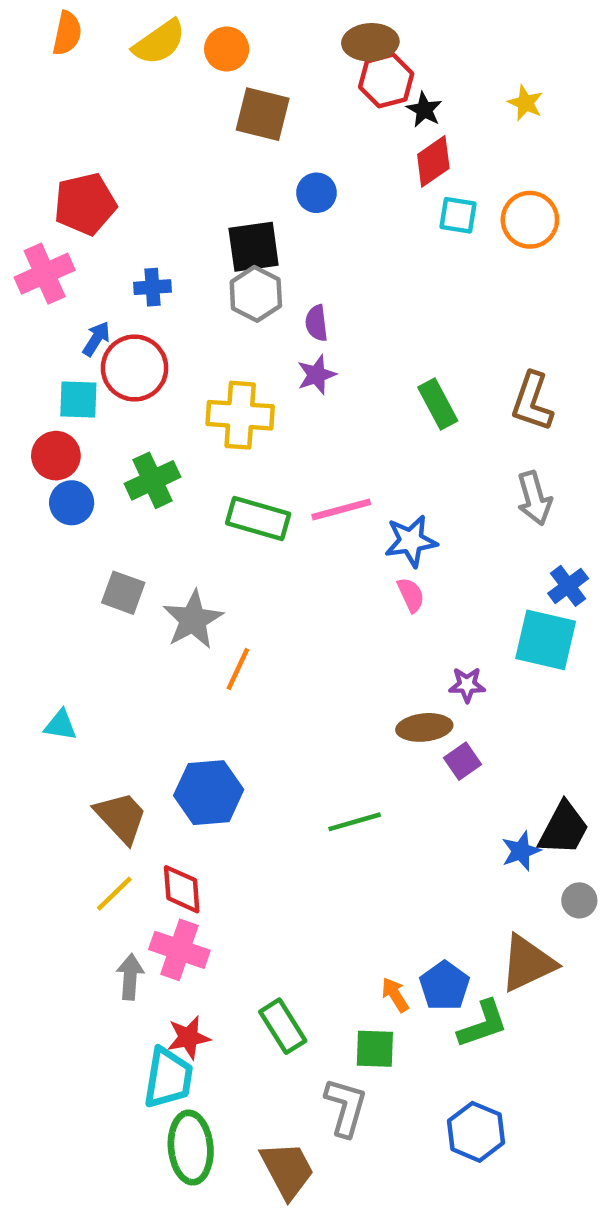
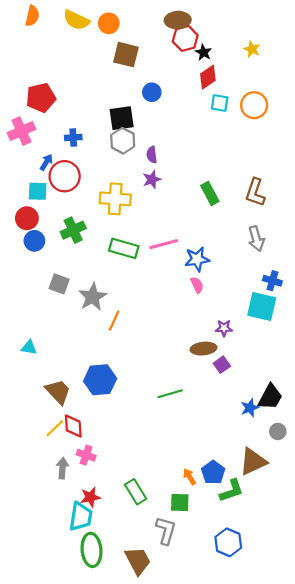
yellow semicircle: (159, 42) -> (76, 20), turned 60
blue cross: (568, 586) -> (272, 281), turned -36
red diamond: (182, 889) -> (73, 426), moved
pink cross: (179, 950) -> (86, 455), size x0.7

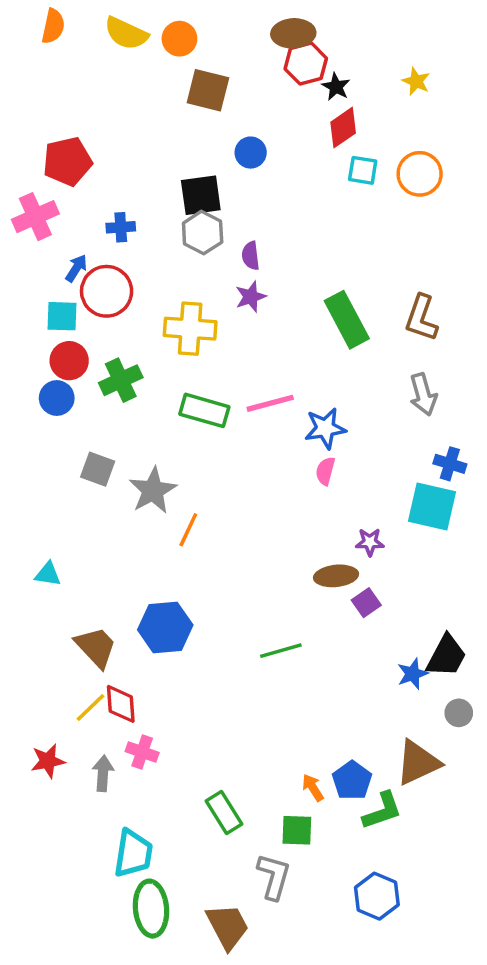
green rectangle: (210, 193) -> (347, 320), size x1.4
red circle: (27, 218) -> (69, 361), moved
pink semicircle: (197, 285) -> (325, 471), turned -140
red star: (90, 497) -> (48, 761), moved

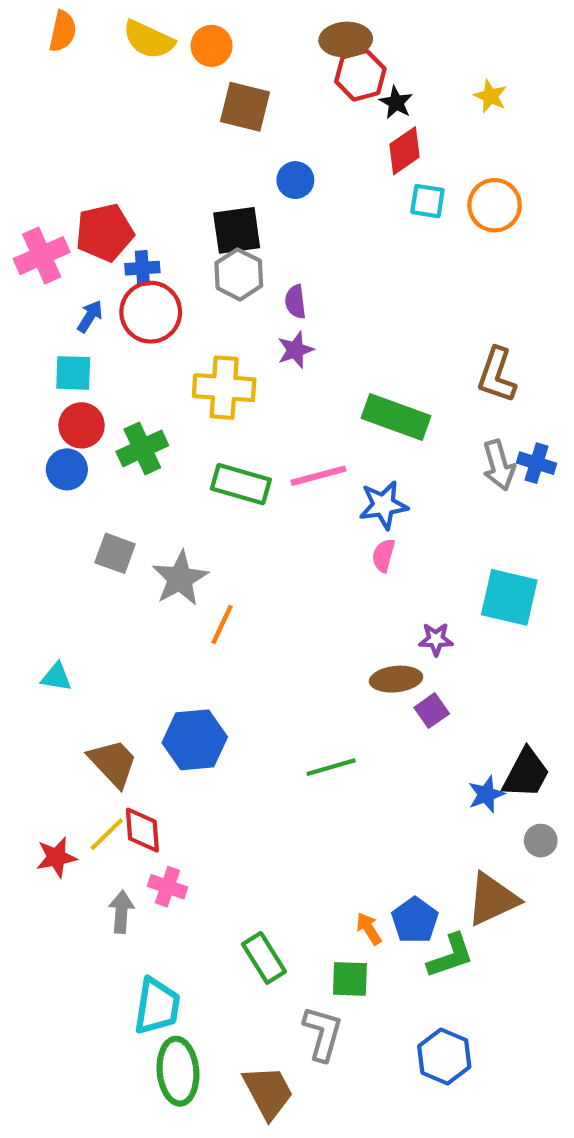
red pentagon: (67, 161) -> (105, 232), moved
red circle: (107, 291) -> (151, 312), moved
green rectangle: (347, 320) -> (396, 417), moved, turned -42
blue cross: (450, 464) -> (537, 463), moved
red star: (48, 761) -> (56, 857), moved

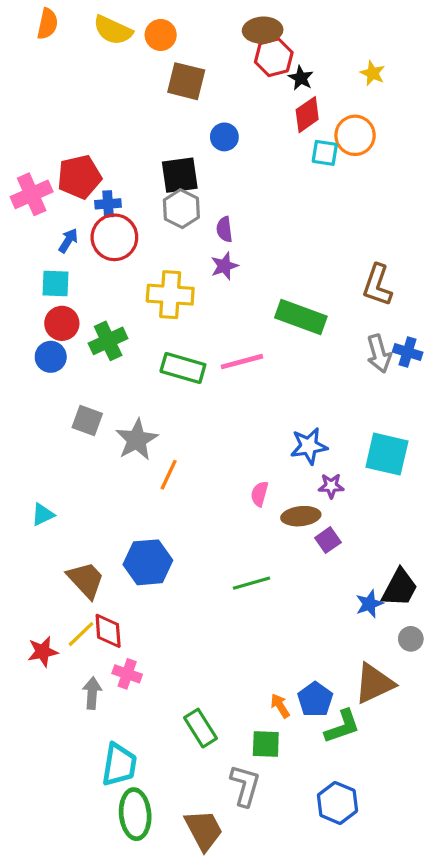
orange circle: (495, 205) -> (355, 135), moved
blue star: (383, 505) -> (309, 446), moved
pink semicircle: (383, 555) -> (259, 494), moved
cyan triangle: (56, 677) -> (43, 515), turned -35

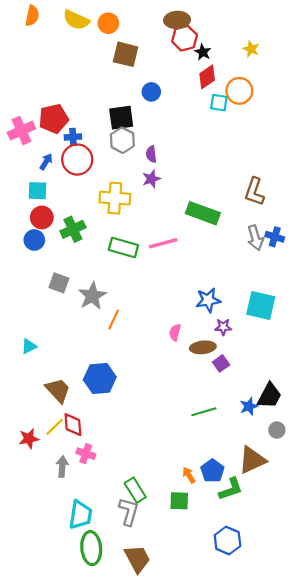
green line: (251, 583) -> (204, 412), moved
gray L-shape: (245, 785) -> (129, 512), moved

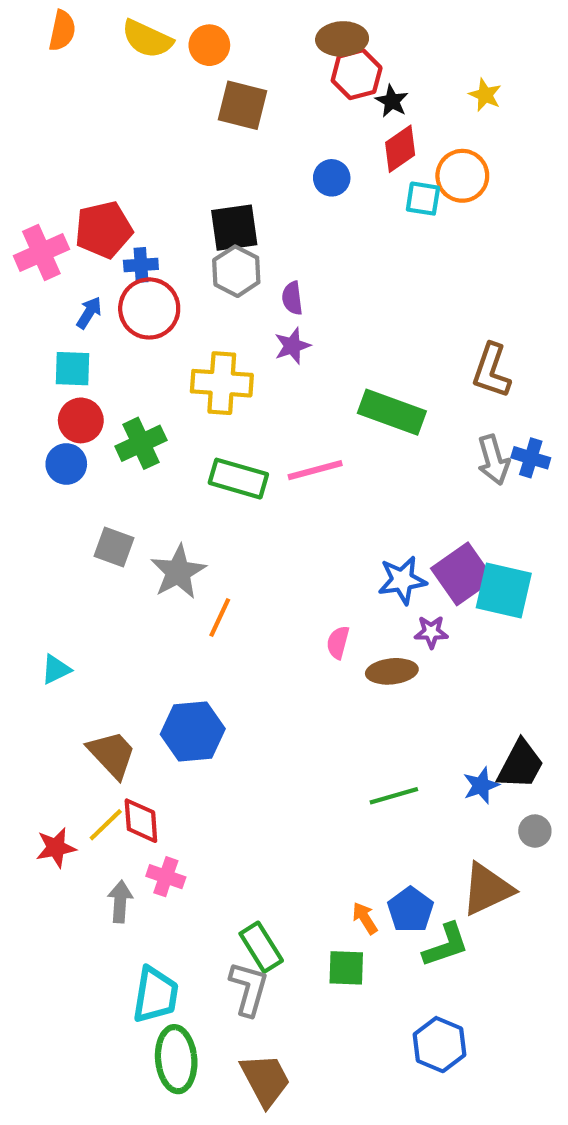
blue circle: (151, 92) -> (332, 178), moved
purple square: (221, 363) -> (462, 574), moved, size x1.8

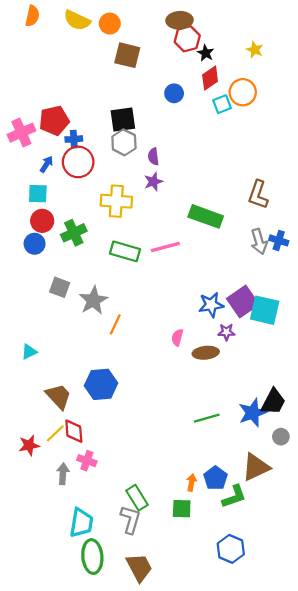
cyan square: (423, 199) -> (222, 104), turned -30
blue star: (481, 785) -> (253, 413), size x1.5
orange arrow: (365, 918) -> (192, 482), turned 42

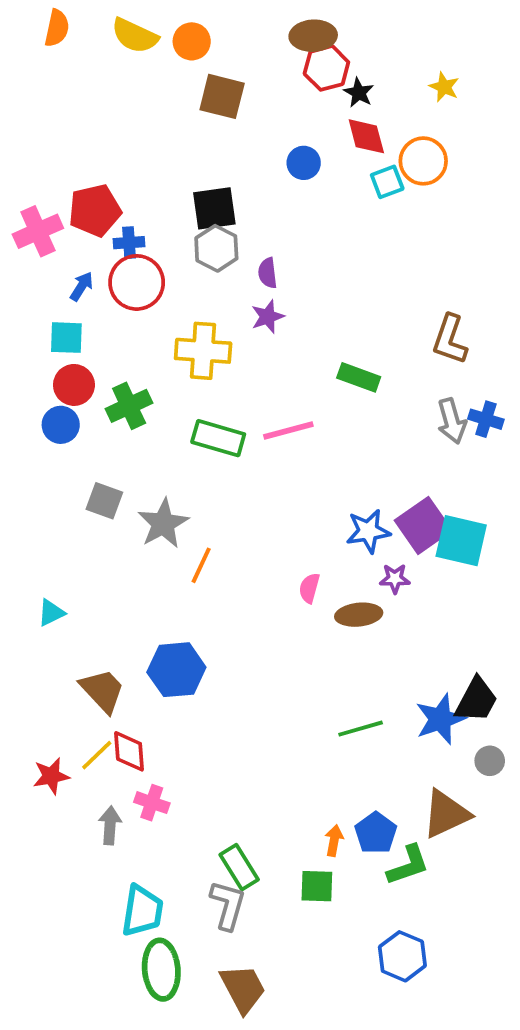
red diamond: (210, 78) -> (366, 136), turned -70
green rectangle: (206, 216) -> (359, 377), size x0.7

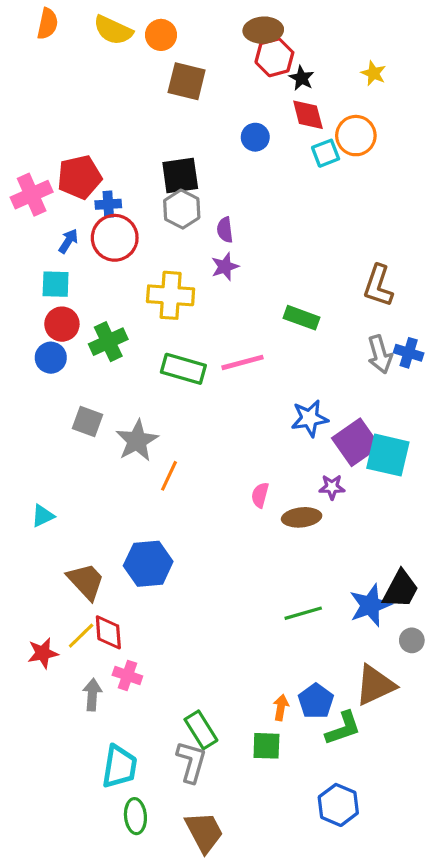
blue star: (368, 531) -> (310, 418), moved
green ellipse: (161, 970) -> (135, 816), size x0.7

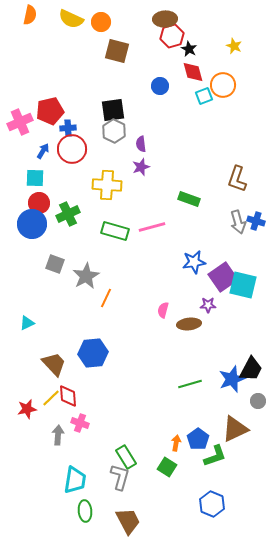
blue circle: (51, 358) -> (32, 224), size x1.5
green square: (266, 746) -> (167, 467), turned 30

